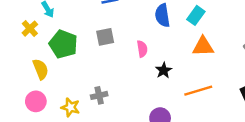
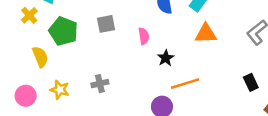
orange line: (198, 91) -> (185, 84), moved
pink circle: (36, 101) -> (26, 96), moved
yellow star: (70, 107) -> (60, 90), moved

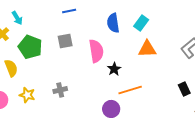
pink semicircle: (144, 36) -> (96, 51), size x1.6

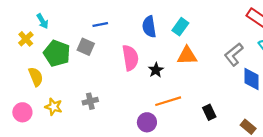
blue line: (69, 11) -> (100, 24), moved
gray square: (65, 41) -> (86, 47), moved, turned 35
black star: (114, 69) -> (156, 70), moved
black rectangle: (184, 89) -> (209, 112), moved

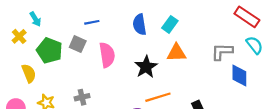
gray L-shape: (234, 54) -> (222, 52), turned 40
pink semicircle: (130, 58) -> (107, 55), moved
black star: (156, 70) -> (146, 67), size x1.5

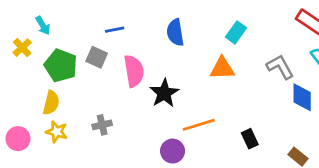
cyan rectangle: (170, 24) -> (236, 32), moved
gray L-shape: (222, 52) -> (280, 67), turned 60
black star: (146, 67) -> (164, 93), moved
yellow semicircle: (29, 73) -> (51, 103), moved, turned 36

